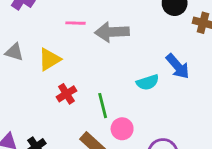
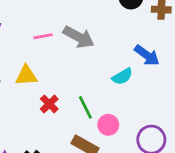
gray arrow: (112, 32) -> (79, 37), turned -136
yellow triangle: (49, 59) -> (26, 75), turned 40

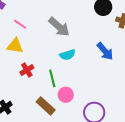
pink line: (43, 36) -> (20, 24), moved, turned 32
cyan semicircle: (122, 76) -> (67, 55), moved

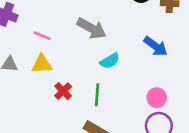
green line: (52, 78) -> (97, 95), turned 30
pink circle: (66, 95) -> (157, 98), moved

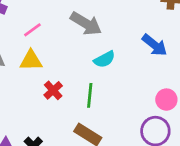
pink line: (42, 36) -> (32, 30), turned -60
pink circle: (157, 98) -> (166, 100), moved

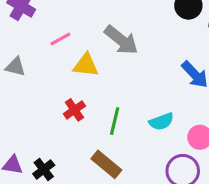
cyan semicircle: (104, 59) -> (161, 122), moved
yellow triangle: (31, 60) -> (86, 65), moved

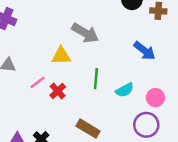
pink line: (60, 39) -> (38, 82), moved
green line: (115, 121) -> (96, 79), moved

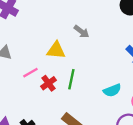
gray arrow: (85, 33) -> (81, 31), size x0.6
green line: (96, 79) -> (71, 79), moved

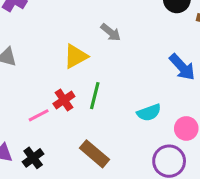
yellow triangle: (56, 50) -> (76, 56), turned -36
pink line: (30, 73) -> (39, 115), moved

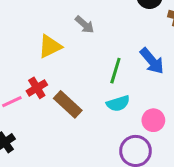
green line: (95, 96) -> (115, 71), moved
brown rectangle: (95, 154) -> (68, 104), moved

